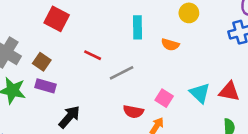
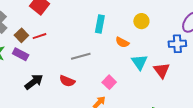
red line: (93, 55) -> (39, 36), moved, turned -56
red triangle: (229, 91) -> (162, 70), moved, turned 30
cyan triangle: (200, 93) -> (139, 62), moved
red semicircle: (133, 112) -> (67, 81), moved

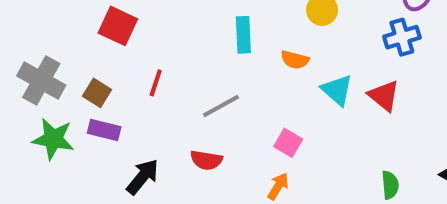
red line: (39, 36) -> (156, 83), moved, turned -40

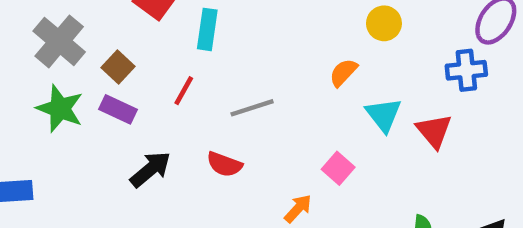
cyan rectangle: (243, 35) -> (207, 29), moved
orange semicircle: (295, 60) -> (343, 73), turned 108
red line: (156, 83) -> (184, 91), moved
pink square: (288, 143) -> (338, 168), moved

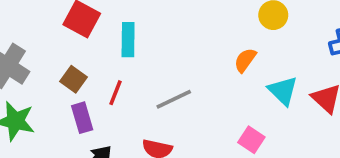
brown square: (118, 67) -> (73, 79), moved
purple rectangle: (118, 109) -> (82, 118), moved, turned 56

